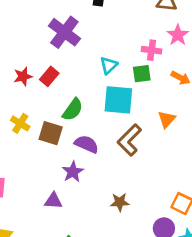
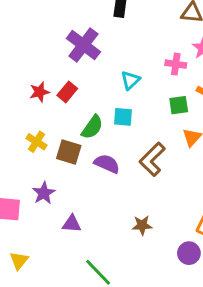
green square: (142, 74) -> (179, 105), moved
cyan square: (118, 100) -> (123, 117), moved, size x0.6
purple star: (73, 172) -> (44, 193), moved

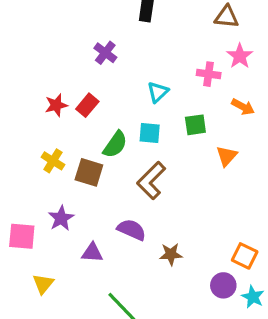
purple cross: (83, 45) -> (105, 53), size x0.6
green square: (179, 105) -> (195, 125), moved
brown L-shape: (152, 159) -> (151, 181), moved
purple semicircle: (107, 164) -> (132, 230), moved
yellow triangle: (19, 260) -> (43, 284), moved

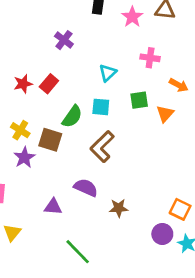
pink star: (240, 56) -> (132, 17), moved
orange triangle: (227, 156) -> (165, 114), moved
purple star: (61, 218) -> (24, 157), moved

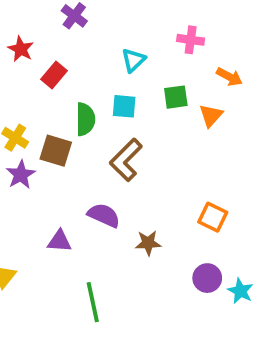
red star: (23, 84) -> (21, 49), moved, turned -30
green semicircle: (72, 117) -> (85, 119), turned -35
orange square: (180, 209) -> (213, 217), moved
green line: (78, 252) -> (93, 302), turned 32

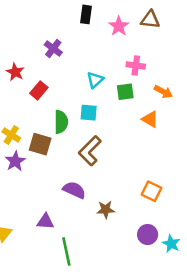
green square: (176, 97) -> (125, 92), moved
orange triangle: (211, 116) -> (150, 119), turned -42
purple triangle: (59, 241) -> (45, 221), moved

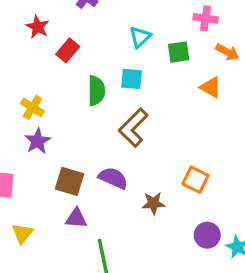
pink cross: (136, 66) -> (206, 18), moved
brown square: (40, 144) -> (69, 181), moved
orange square: (151, 191) -> (195, 180), moved

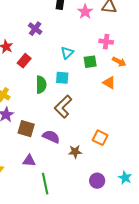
brown square: (69, 181) -> (26, 129), moved
purple circle: (207, 235) -> (97, 181), moved

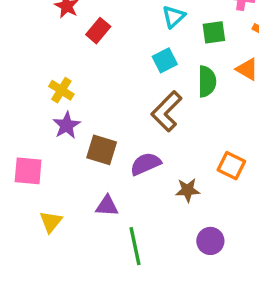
cyan square: (62, 78) -> (165, 60), turned -32
green semicircle: (41, 85) -> (207, 81), moved
purple semicircle: (51, 137) -> (146, 164), turned -48
purple circle: (97, 181) -> (210, 241), moved

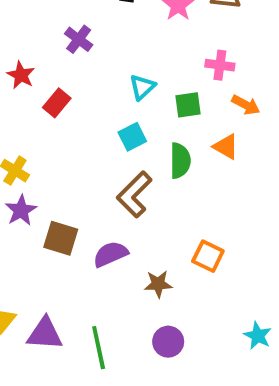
purple triangle: (107, 206) -> (45, 334), moved, size x1.4
purple circle: (210, 241) -> (168, 342), moved

